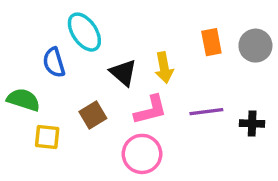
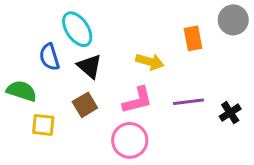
gray circle: (255, 46) -> (233, 20), moved
yellow arrow: (164, 68) -> (150, 62), turned -64
black triangle: (123, 73) -> (90, 66), moved
black cross: (252, 123) -> (230, 113), turned -35

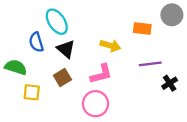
orange rectangle: (193, 38) -> (142, 28), turned -72
purple line: (188, 102) -> (150, 64), moved

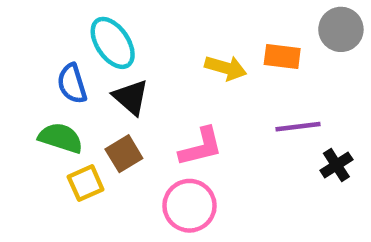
yellow arrow: (110, 46) -> (226, 68), moved
green semicircle: (16, 67) -> (61, 138), moved
yellow square: (32, 92) -> (86, 183), moved, turned -30

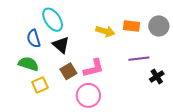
gray circle: (341, 29) -> (159, 26), moved
brown square: (124, 154) -> (68, 71), moved

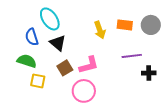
yellow arrow: (105, 31) -> (100, 30), turned 54
black cross: (157, 76) -> (149, 73), turned 32
yellow square: (40, 85) -> (38, 81), turned 35

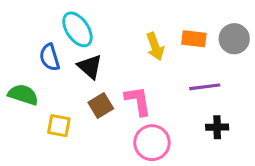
green semicircle: (27, 61) -> (23, 95), moved
pink L-shape: (89, 65) -> (138, 101), turned -85
black cross: (149, 73) -> (217, 127), moved
pink circle: (84, 91) -> (152, 143), moved

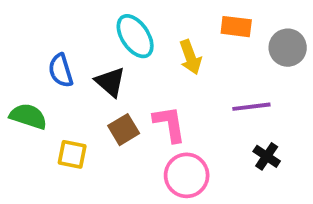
cyan ellipse: (77, 29) -> (135, 36), moved
orange rectangle: (194, 39) -> (236, 27), moved
black cross: (217, 127) -> (267, 156), turned 35

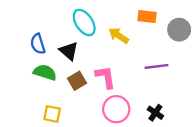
yellow arrow: (190, 57) -> (119, 36), turned 144
green semicircle: (28, 116) -> (45, 72), moved
yellow square: (72, 154) -> (52, 114), moved
black cross: (267, 156) -> (155, 113), moved

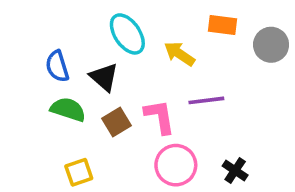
purple line: (157, 66) -> (206, 100), moved
yellow square: (52, 114) -> (79, 172), turned -30

